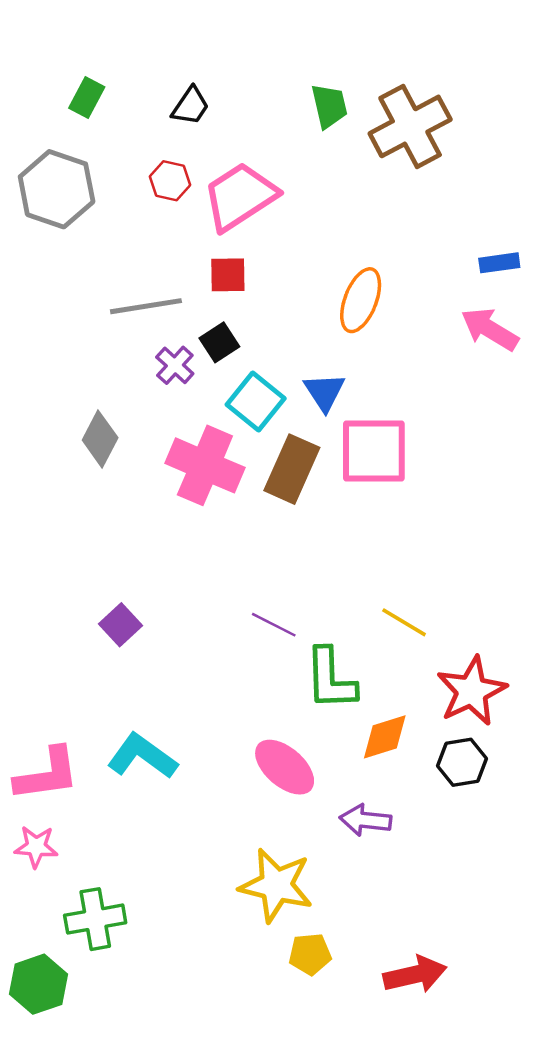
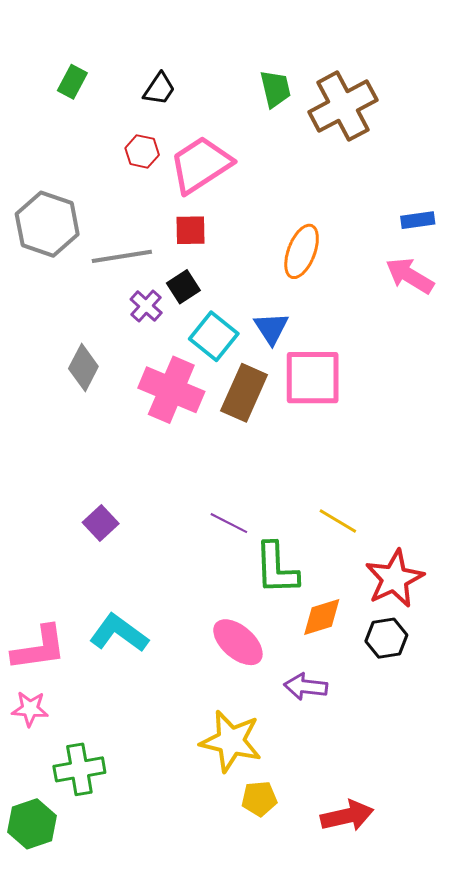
gray hexagon: (57, 189) -> (47, 224), moved

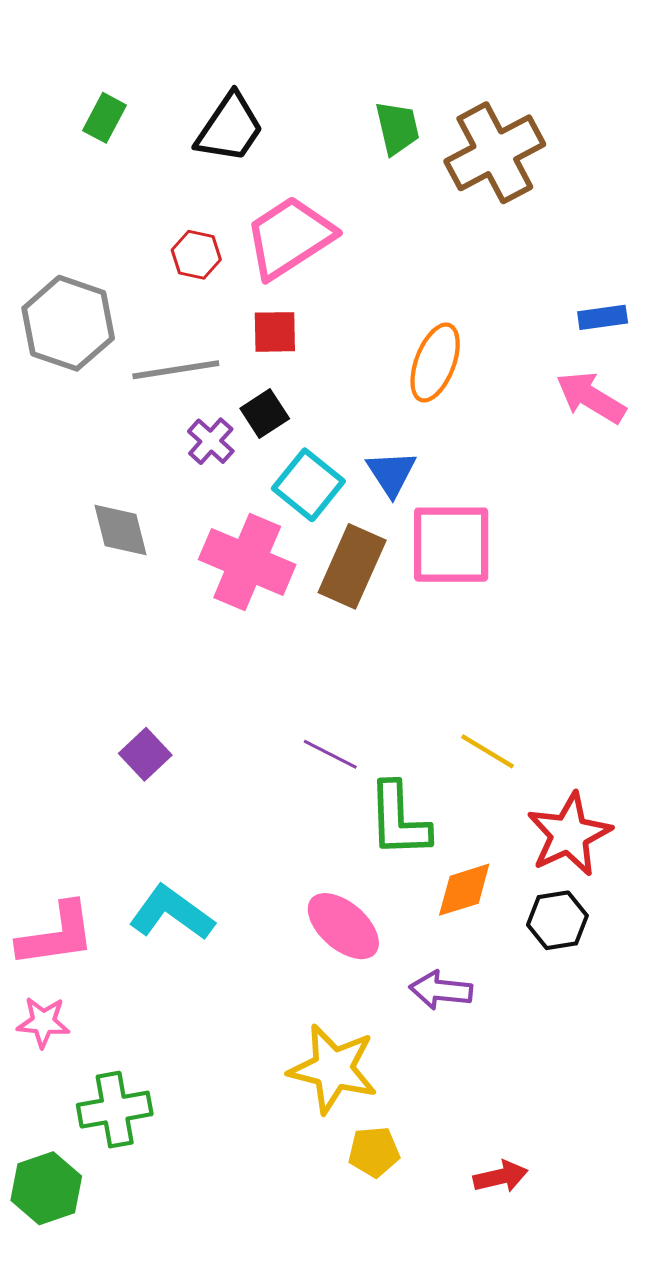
black trapezoid: (159, 89) -> (230, 128), size x1.5
red hexagon: (142, 151) -> (196, 255), moved
gray diamond: (83, 368) -> (121, 530), turned -42
red arrow: (347, 816) -> (501, 1177), size x0.7

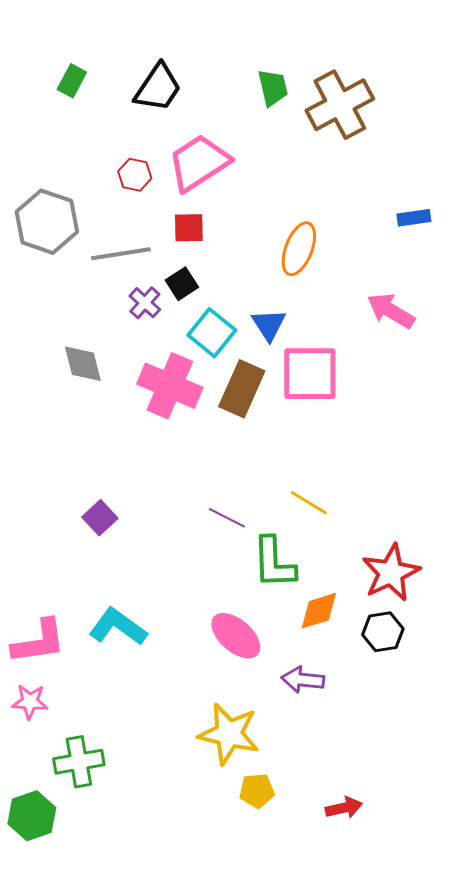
pink arrow: (591, 397) -> (391, 311), moved
yellow line: (488, 751) -> (309, 503), moved

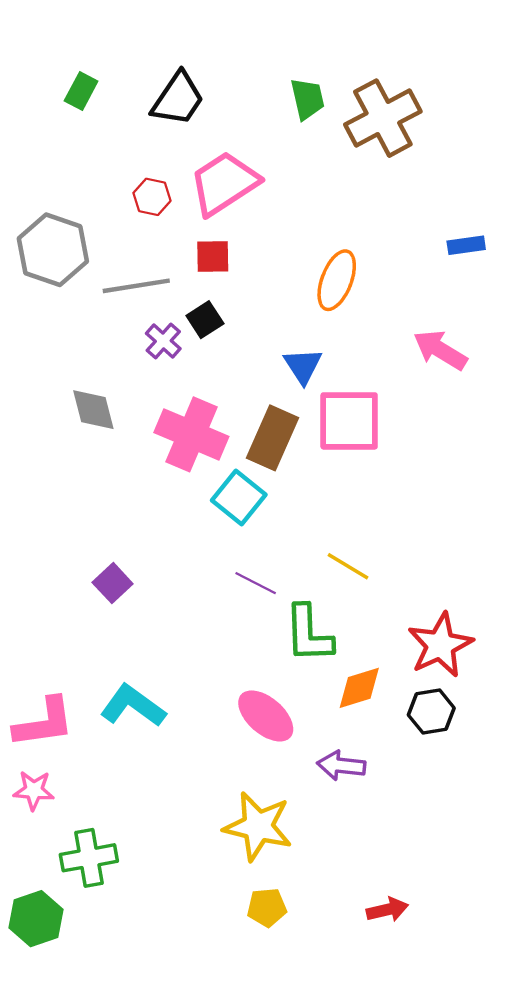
cyan square: (212, 333) -> (239, 498), moved
yellow pentagon: (257, 791) -> (267, 907), moved

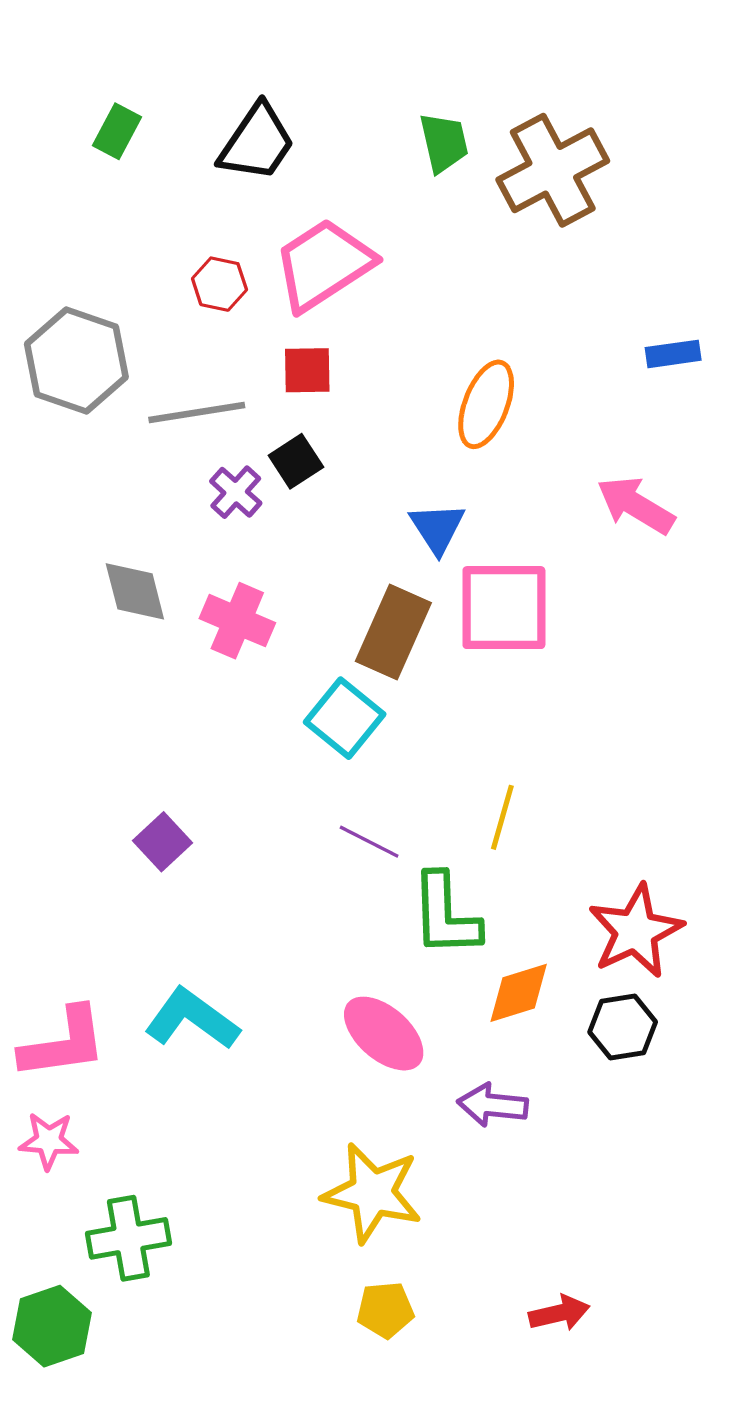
pink cross: (191, 434) -> (237, 621), moved, size x0.7
yellow line: (348, 566) -> (502, 817), turned 75

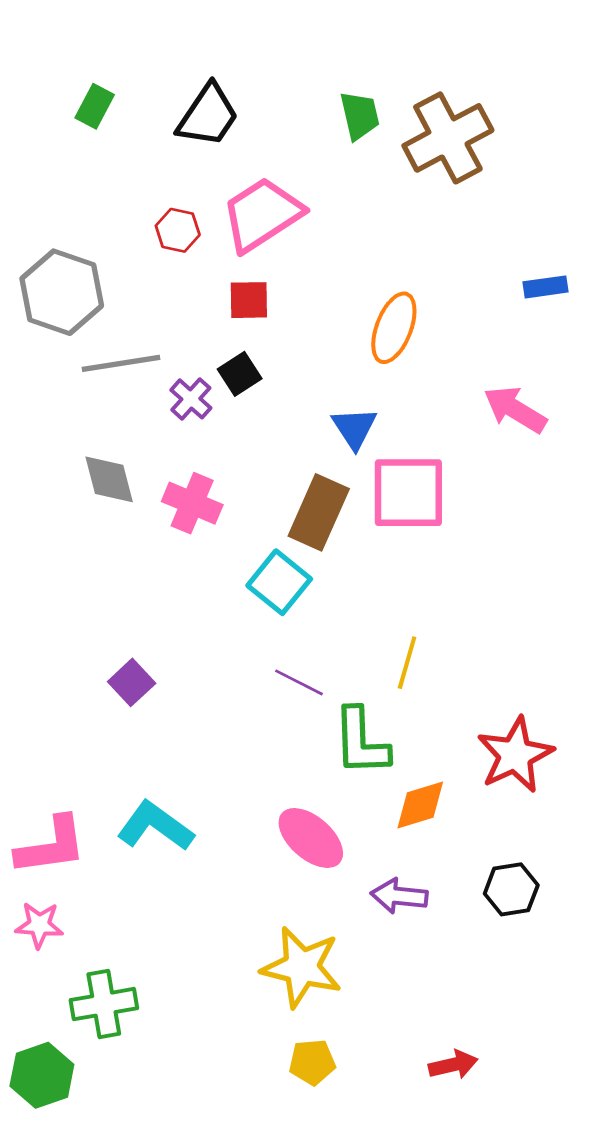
gray line: (197, 412) -> (121, 363), moved
black hexagon: (623, 1027) -> (511, 889), moved

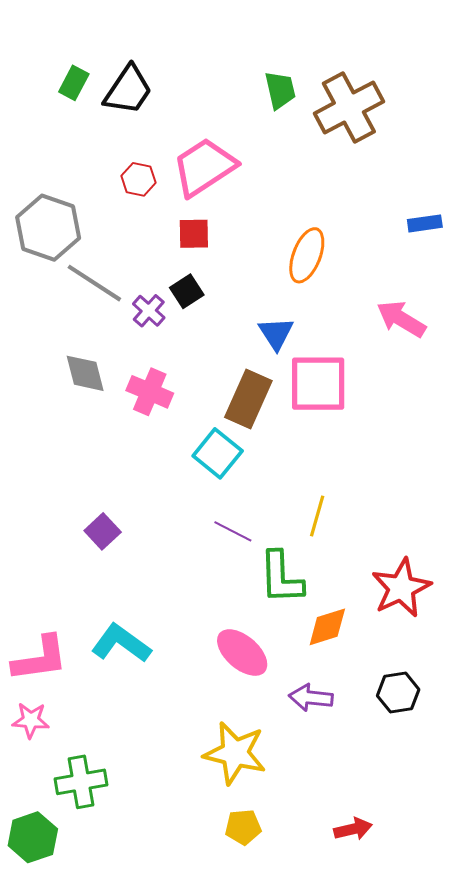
black trapezoid: (208, 116) -> (128, 90), moved
gray line: (121, 363) -> (94, 283), turned 42

